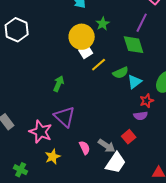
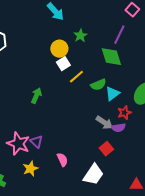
yellow circle: (82, 37) -> (59, 49), size x0.7
purple triangle: (65, 117) -> (36, 142), moved, size x0.6
gray arrow: (107, 146) -> (104, 123), moved

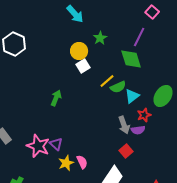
yellow line: (76, 77) -> (107, 81), moved
gray arrow: (104, 123) -> (124, 125), turned 36
yellow star: (30, 169) -> (66, 163), moved

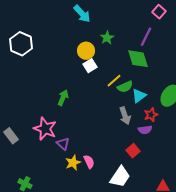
gray arrow: (124, 125) -> (125, 116), moved
pink star: (38, 146) -> (45, 129), moved

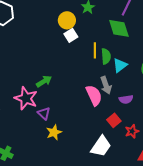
yellow line: (114, 81) -> (95, 50), turned -49
green semicircle: (125, 87) -> (106, 56), turned -70
green arrow: (63, 98) -> (44, 81), moved, turned 35
red star: (151, 115) -> (132, 131), moved
pink semicircle: (89, 162) -> (94, 95), moved, size x1.5

